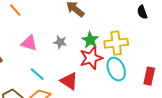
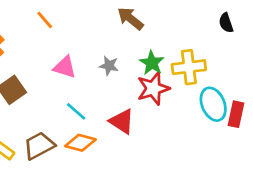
cyan ellipse: (116, 69) -> (213, 104), moved

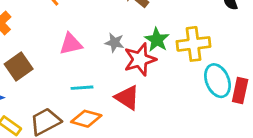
pink triangle: (65, 67) -> (71, 44), turned -30
red star: (153, 88) -> (140, 59), moved
cyan line: (76, 111) -> (82, 88), turned -45

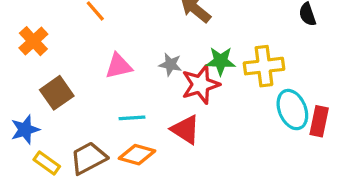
green star: (157, 40) -> (221, 61), turned -30

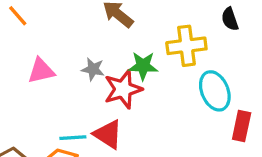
yellow cross: (264, 66) -> (186, 46), moved
cyan ellipse: (292, 110) -> (215, 91), moved
cyan line: (132, 118) -> (73, 138), moved

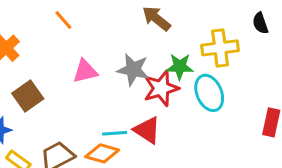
gray star: (93, 69) -> (133, 70), size x1.5
cyan ellipse: (215, 91) -> (209, 93), moved

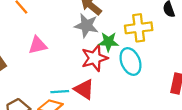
gray star: (133, 70) -> (86, 26), moved

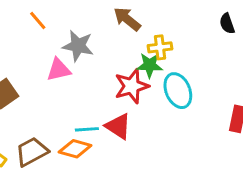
gray star: (86, 26) -> (78, 46), moved
yellow cross: (139, 28) -> (160, 47), moved, size x0.7

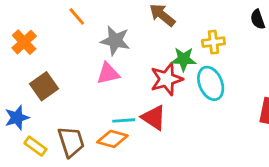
yellow cross: (160, 47) -> (213, 42), moved
pink triangle: (59, 70) -> (108, 73), moved
brown trapezoid: (32, 152) -> (71, 142), turned 100

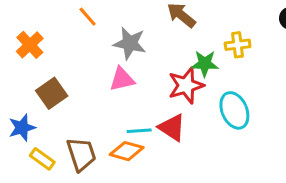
cyan ellipse: (211, 83) -> (234, 110), moved

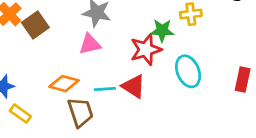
brown square: (52, 93) -> (35, 25), moved
orange diamond: (127, 151) -> (64, 84), moved
brown trapezoid: (81, 154) -> (80, 112), moved

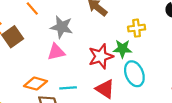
green star: (162, 30) -> (122, 49), moved
red triangle: (134, 86) -> (105, 89), moved

